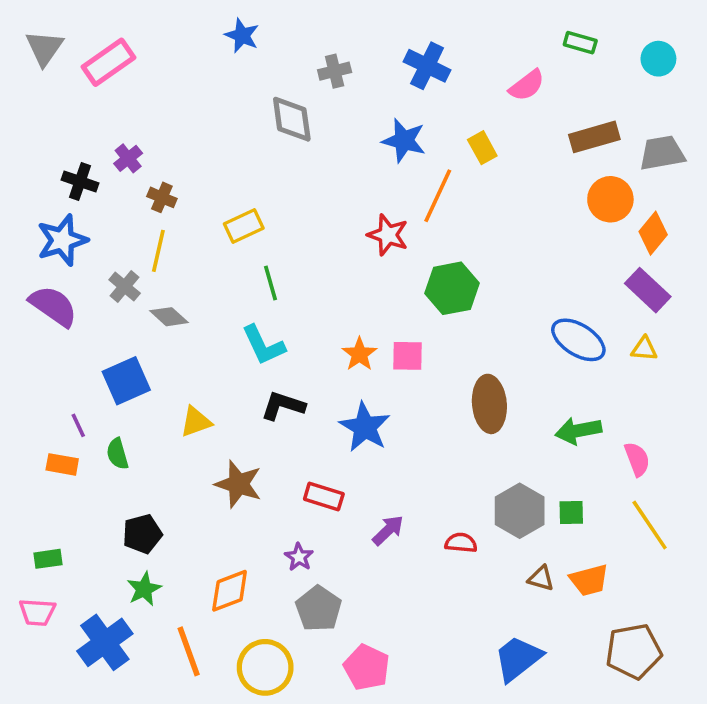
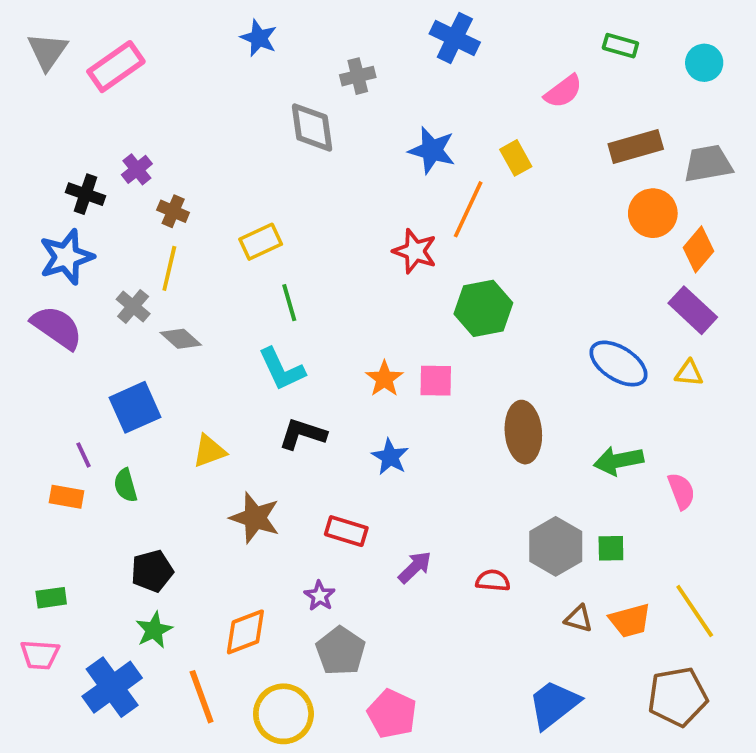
blue cross: (427, 66) -> (455, 38), moved
blue star: (365, 427) -> (390, 457), size x0.7
yellow line: (650, 525) -> (695, 611), moved

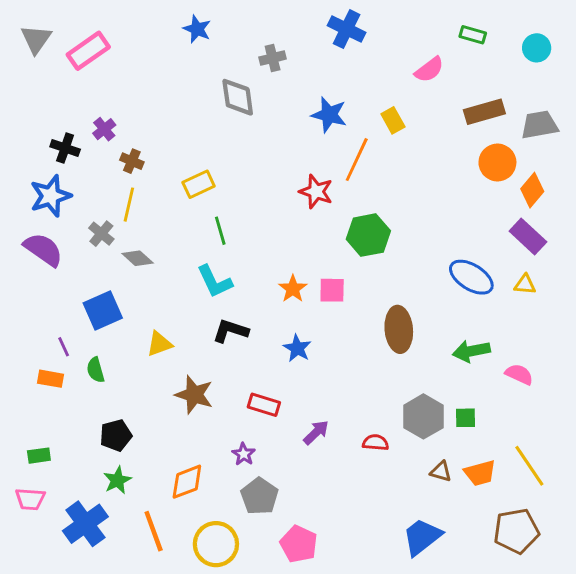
pink semicircle: (681, 491) -> (519, 374), turned -44

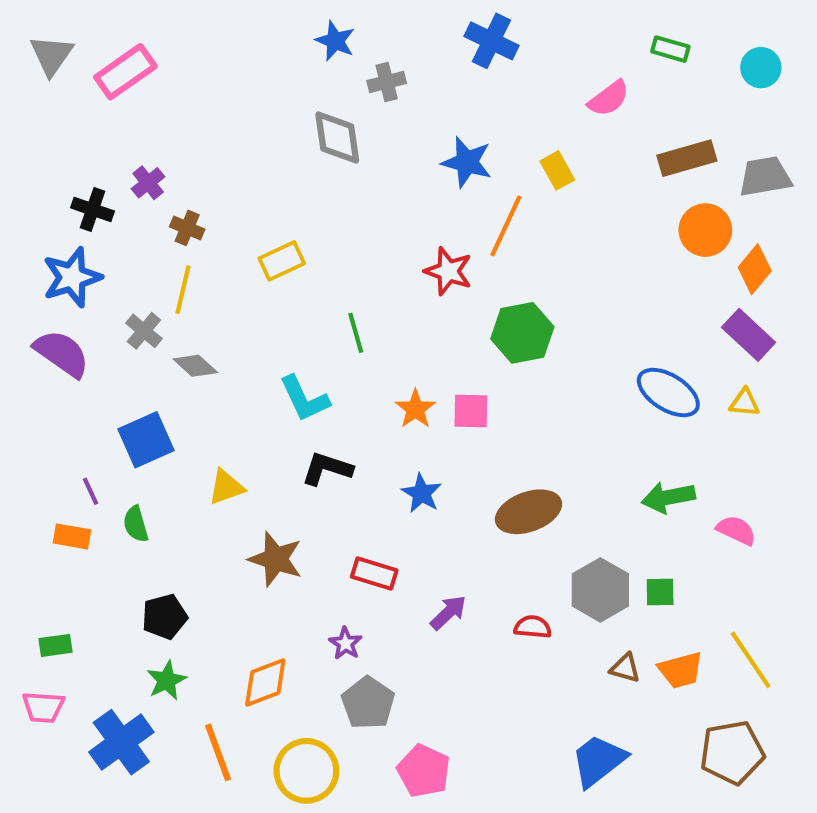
blue star: (197, 29) -> (335, 41), moved
green line: (220, 231) -> (356, 333), moved
brown ellipse: (399, 329) -> (528, 512), moved, turned 75

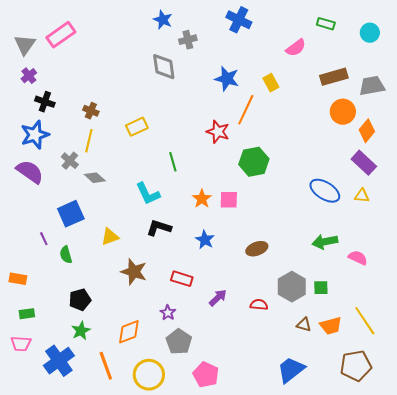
gray triangle: (51, 55) -> (25, 45), moved
purple cross: (148, 183) -> (29, 76), moved
brown ellipse: (528, 512) -> (257, 249), size x0.7
orange rectangle: (72, 536) -> (18, 279), moved

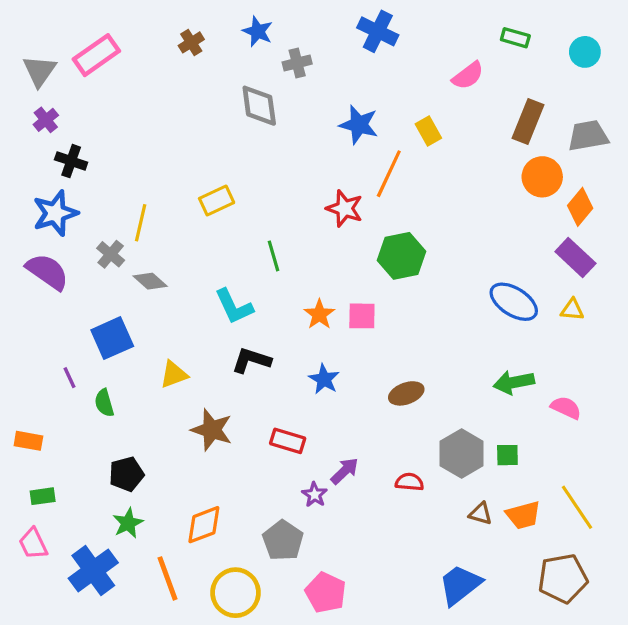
brown rectangle: (334, 77) -> (528, 121), turned -52
brown cross: (91, 111) -> (191, 42), moved, turned 35
purple star: (168, 313) -> (315, 495), moved
pink trapezoid: (21, 344) -> (33, 544), turned 60

